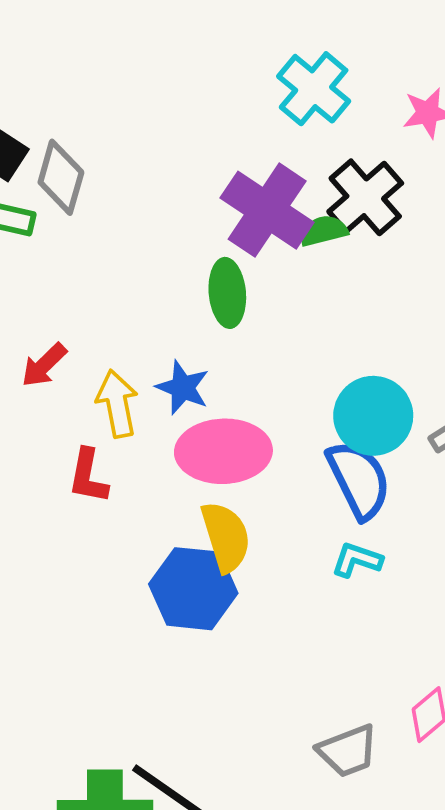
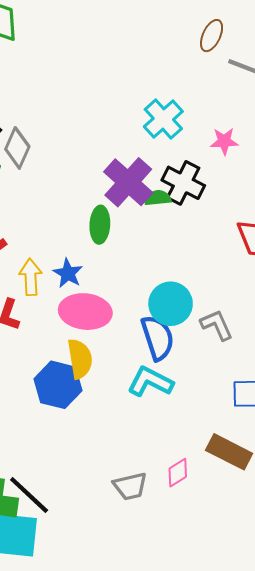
black cross: (365, 197) -> (183, 183), turned -30
cyan L-shape: (357, 560) -> (150, 382), size x1.6

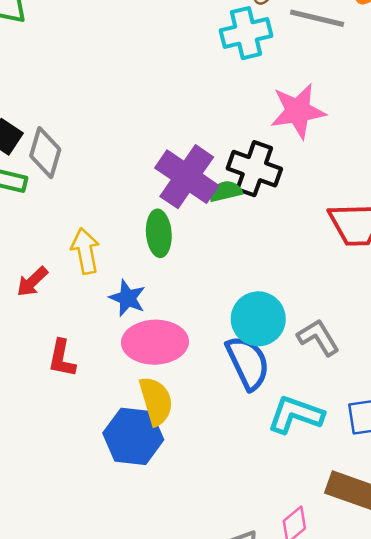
cyan cross: (163, 119) -> (246, 33), moved, turned 36
pink star: (224, 141) -> (298, 111), size x1.6
yellow arrow: (31, 277) -> (85, 251), moved
cyan L-shape: (150, 382) -> (295, 415), moved

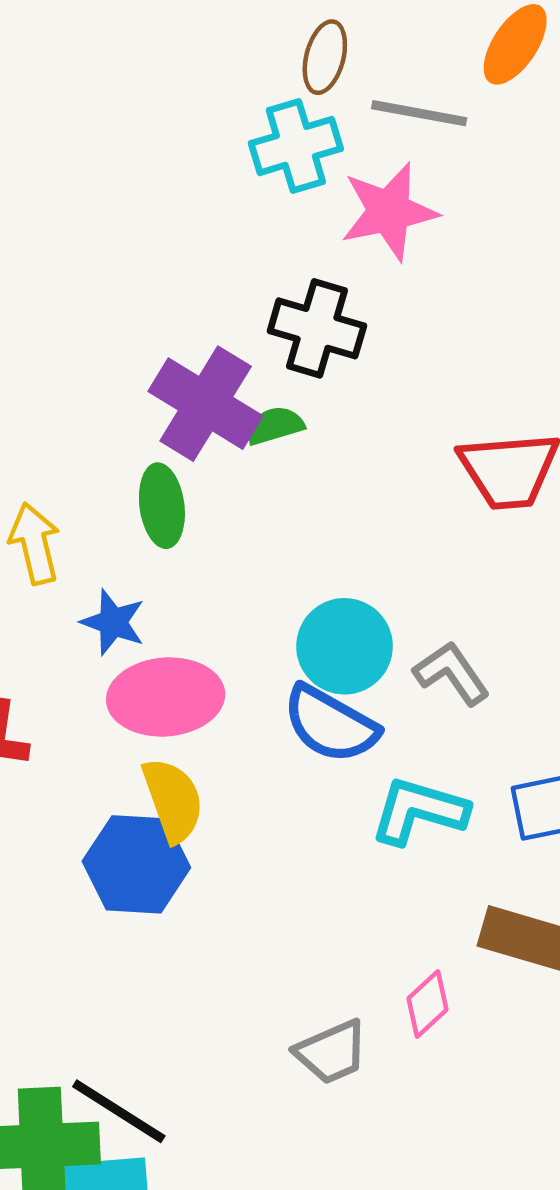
pink star: (298, 111) -> (389, 211), moved
black cross: (254, 169) -> (317, 328), moved
blue semicircle: (248, 363) -> (330, 724), turned 148

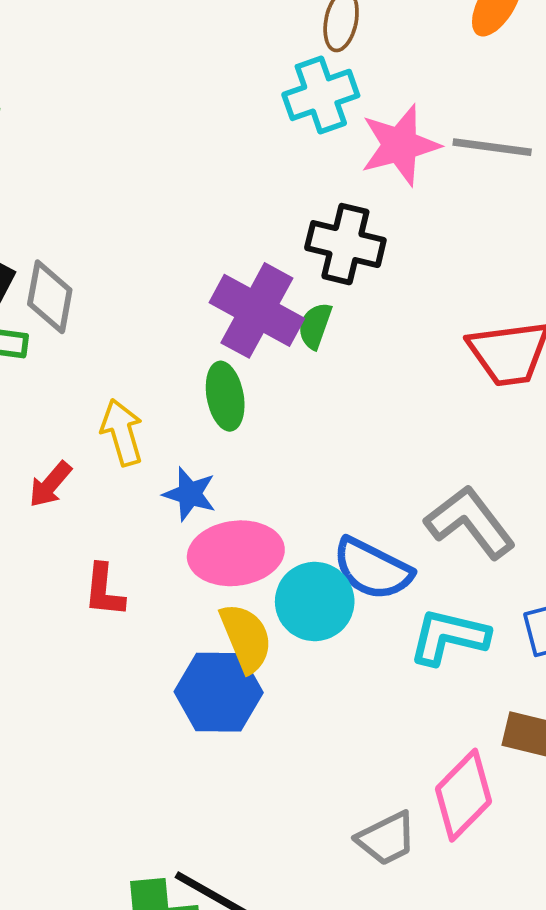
gray line: (419, 113) -> (492, 147), moved
green semicircle: (275, 426) -> (315, 326), turned -51
cyan circle: (345, 646) -> (315, 601), moved
gray L-shape: (452, 673) -> (470, 522), size x1.4
pink diamond: (427, 1004) -> (464, 795), size x1.6

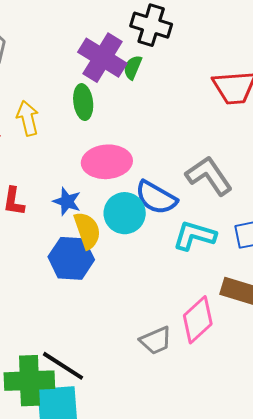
blue star: (190, 494) -> (67, 201), moved
pink ellipse: (236, 553) -> (107, 162), moved

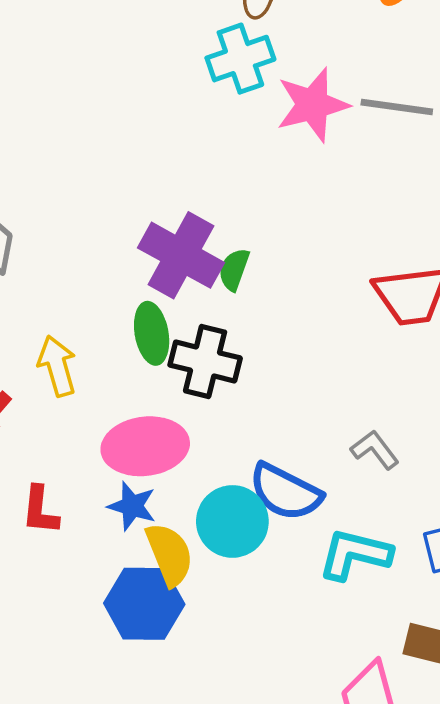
black cross: (151, 25) -> (205, 361), moved
pink ellipse: (107, 162) -> (145, 446), moved
gray L-shape: (209, 176) -> (375, 450), size x0.6

